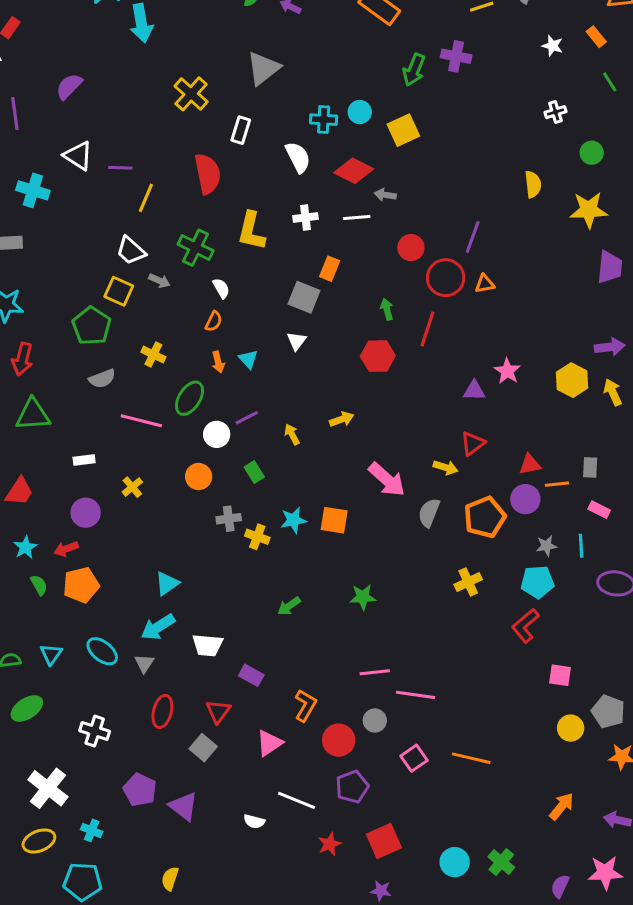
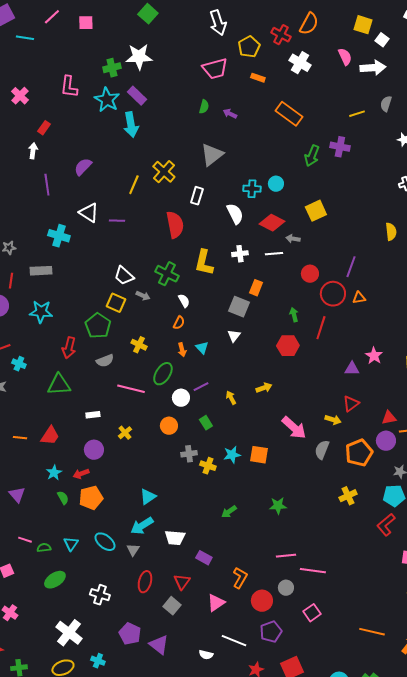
yellow square: (403, 130) -> (316, 211), moved
yellow line: (146, 198) -> (134, 185), moved
red arrow: (22, 359) -> (69, 348), moved
orange line: (471, 758) -> (372, 632), moved

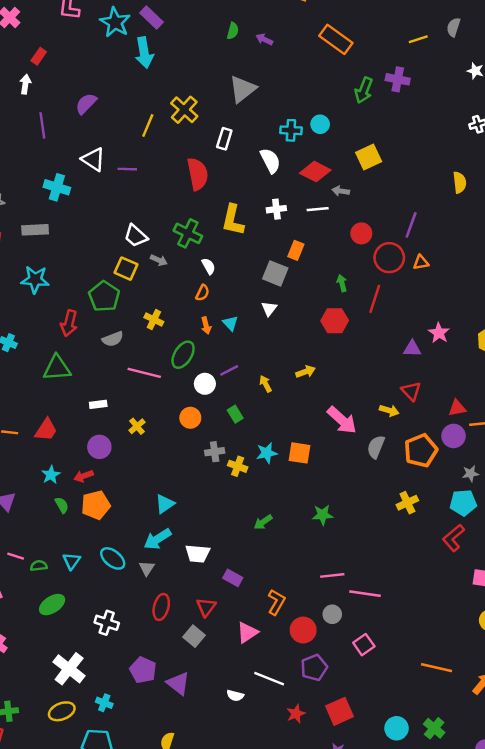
red triangle: (351, 404) -> (411, 391), turned -36

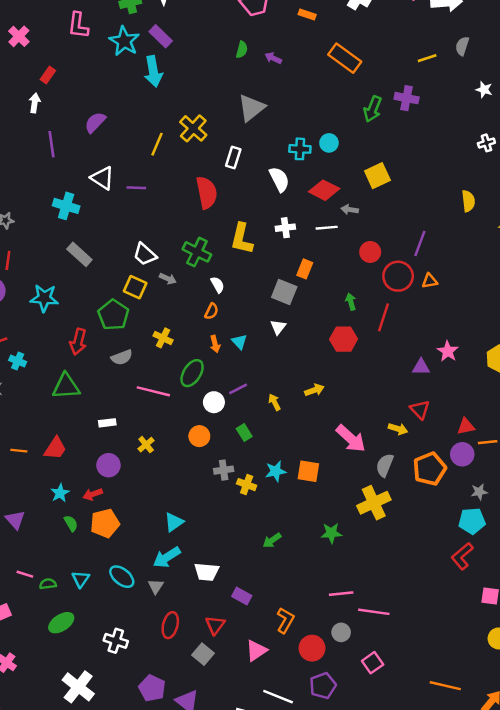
gray rectangle: (35, 230) -> (79, 254), moved, turned 45
yellow cross: (407, 503) -> (374, 503), moved, size x1.5

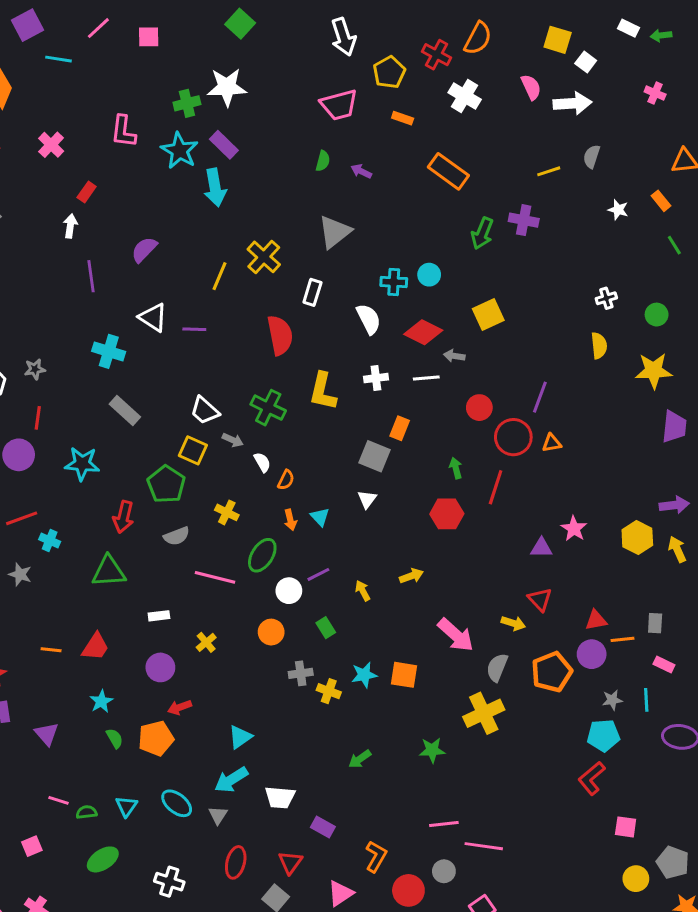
white cross: (486, 143) -> (606, 298), moved
white semicircle: (218, 285) -> (262, 462), moved
red arrow: (93, 494) -> (180, 707), moved

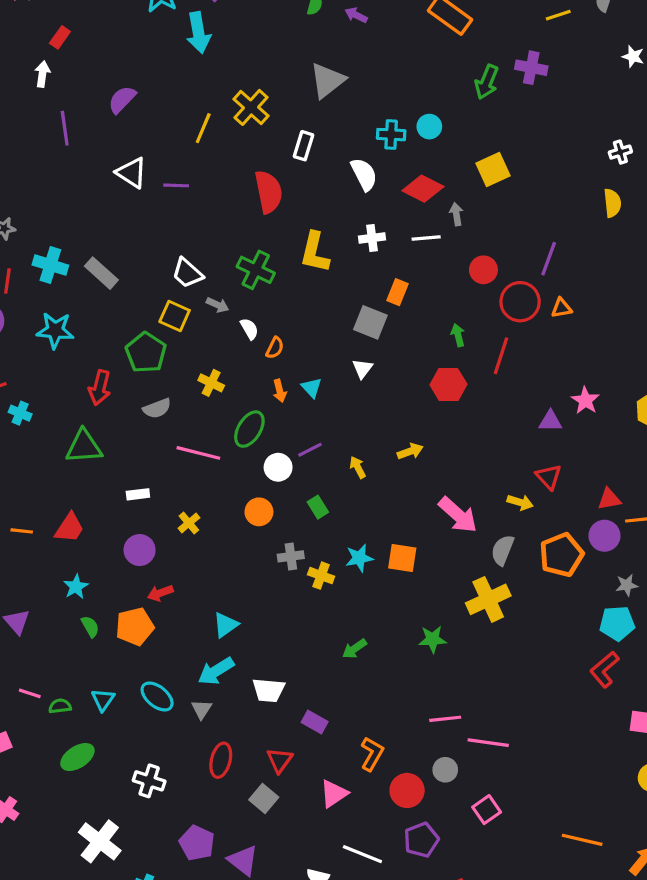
cyan cross: (109, 351) -> (50, 265), moved
gray arrow: (454, 356) -> (456, 214), turned 72

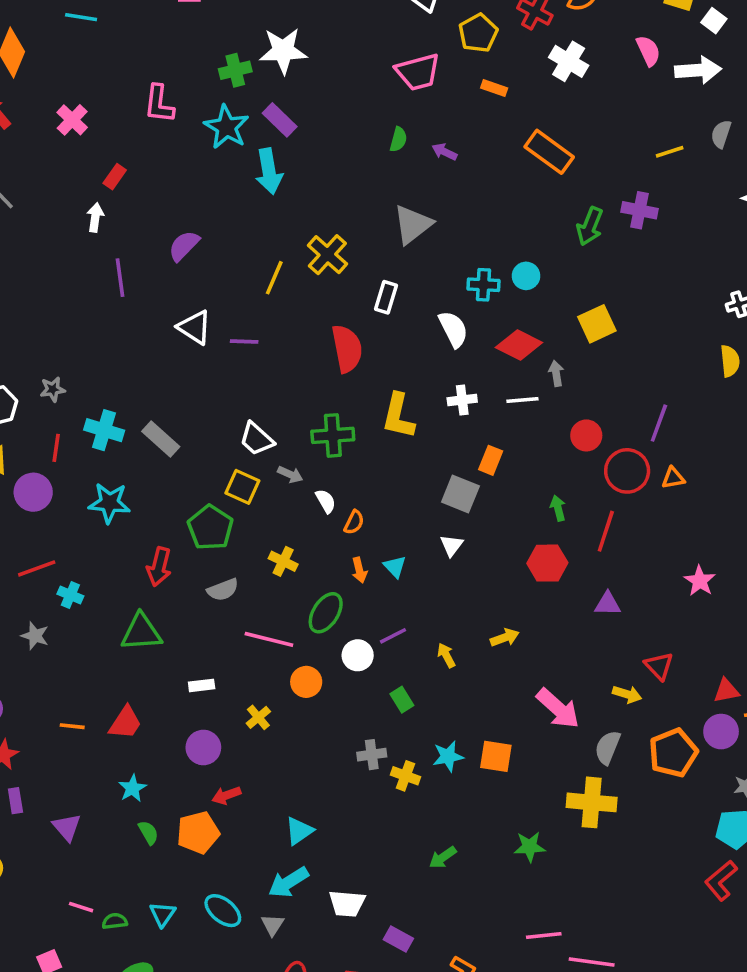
green cross: (256, 270) -> (333, 435), turned -30
purple triangle: (550, 421) -> (608, 604), moved
orange circle: (259, 512) -> (306, 682), moved
yellow cross: (488, 599) -> (592, 802), turned 30

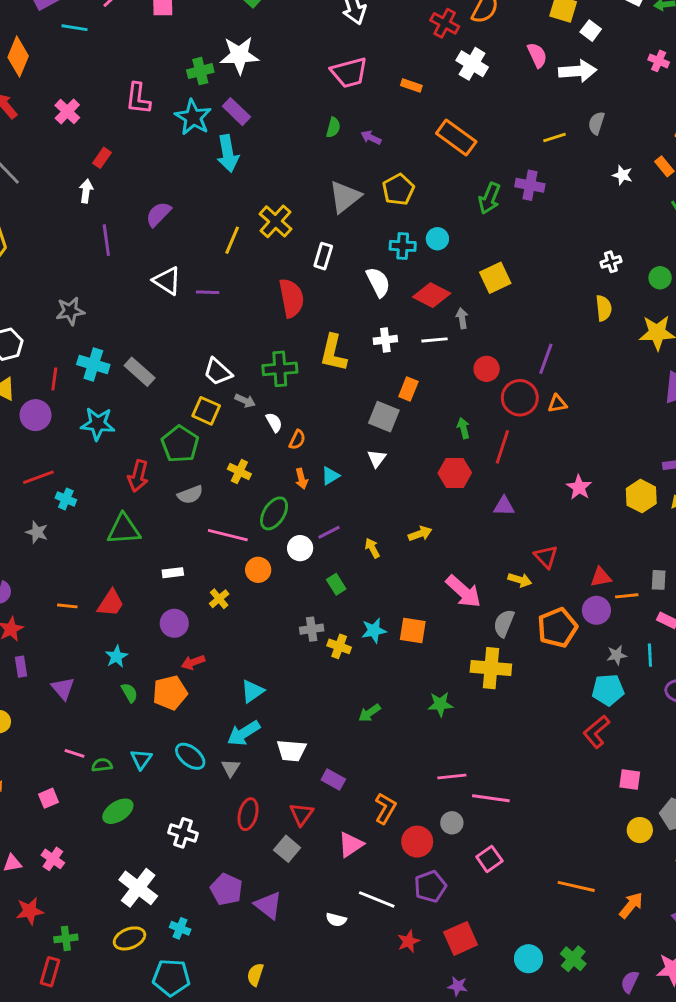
yellow pentagon: (478, 33) -> (398, 190), moved
gray star: (53, 389) -> (70, 311), moved, size x1.4
cyan triangle: (395, 567) -> (330, 476), turned 42

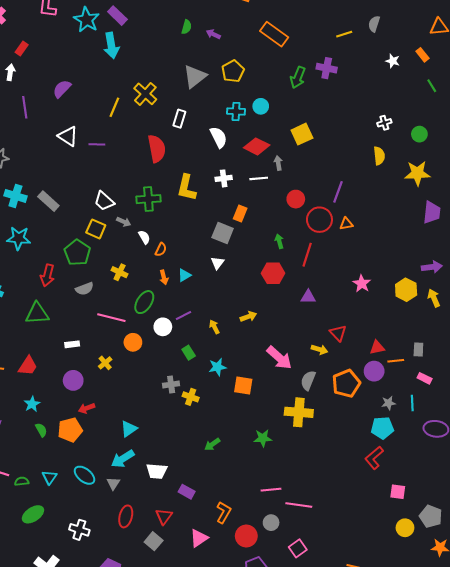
cyan star: (374, 631) -> (217, 367), moved

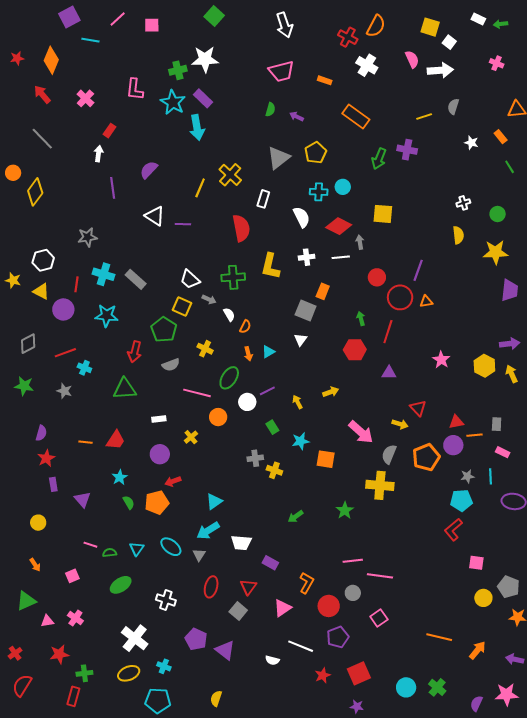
yellow square: (302, 134) -> (383, 214), turned 30
green star: (263, 438) -> (345, 510), turned -30

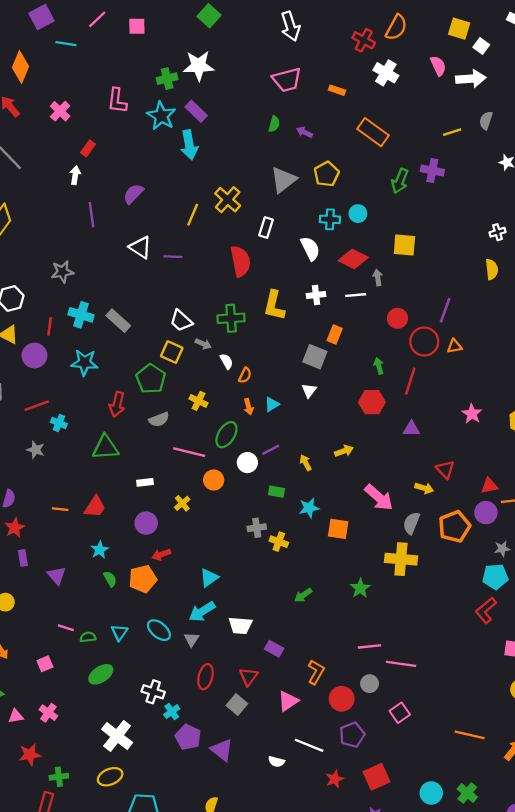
green rectangle: (272, 427) -> (276, 492), turned -48
cyan cross: (164, 666) -> (172, 712), moved, turned 32

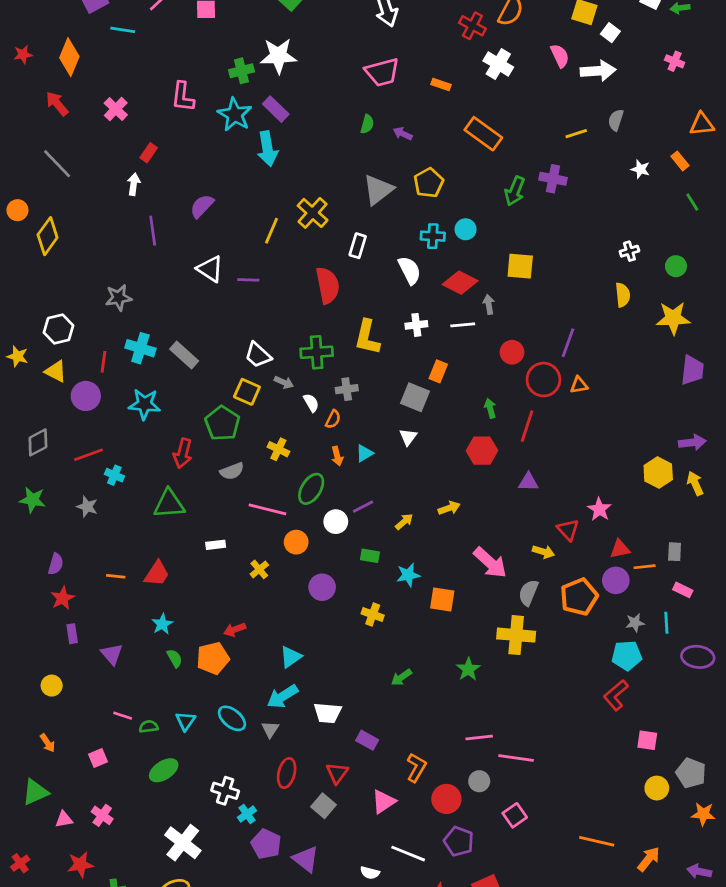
pink star: (472, 414) -> (599, 509), moved
yellow arrow: (306, 463) -> (404, 522), turned 77
purple circle: (146, 523) -> (322, 587), moved
gray cross: (257, 528) -> (347, 389), moved
purple pentagon: (352, 735) -> (459, 841), turned -30

